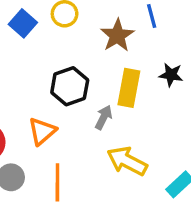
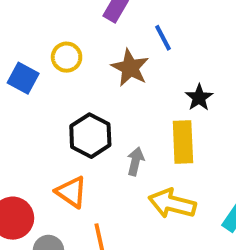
black star: (171, 75) -> (199, 98), turned -30
yellow rectangle: (129, 88) -> (183, 142), moved
orange triangle: (42, 131) -> (71, 192), turned -32

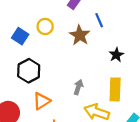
black hexagon: (90, 136) -> (29, 71), moved
yellow rectangle: (183, 142) -> (115, 89), moved
orange triangle: (71, 192) -> (42, 101), turned 48

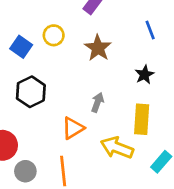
blue line: (99, 20) -> (150, 30), moved
gray arrow: (78, 87) -> (97, 102), moved
orange triangle: (42, 101) -> (73, 128), moved

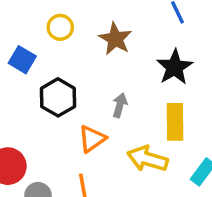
blue square: (21, 47) -> (22, 60), moved
black star: (145, 75) -> (175, 67), size x1.5
black hexagon: (31, 92) -> (58, 97), moved

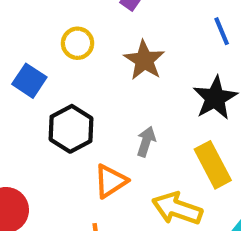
yellow rectangle: (175, 122) -> (213, 165), turned -30

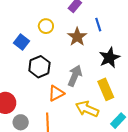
blue line: (222, 31) -> (98, 25), moved
gray arrow: (146, 142) -> (75, 76), size x1.5

